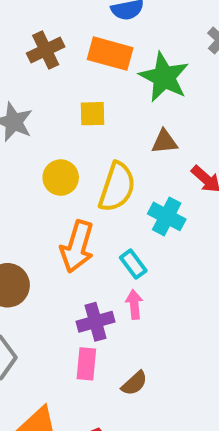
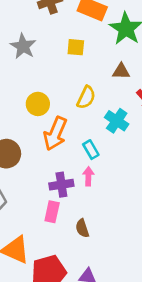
yellow circle: (61, 178) -> (38, 104), moved
yellow semicircle: (117, 187) -> (86, 97), size x0.7
brown semicircle: (134, 383) -> (82, 228), turned 108

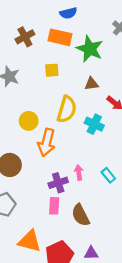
yellow semicircle: (86, 97) -> (67, 109), size x1.4
cyan rectangle: (91, 150) -> (108, 175), moved
brown semicircle: (82, 228) -> (81, 215), size x1.5

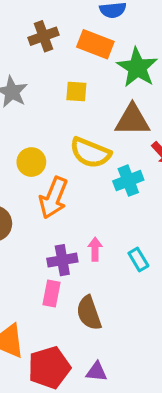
brown triangle: (91, 84) -> (132, 120), size x1.6
yellow semicircle: (67, 109) -> (90, 153), turned 88
cyan cross: (94, 124) -> (128, 181), turned 36

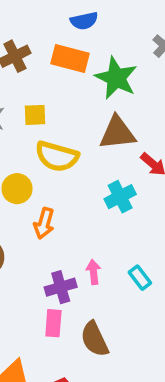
yellow square: (76, 91) -> (35, 115), moved
yellow semicircle: (90, 153) -> (57, 156), moved
orange arrow: (53, 198) -> (44, 223), size x0.7

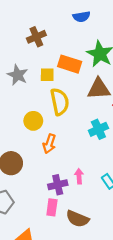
orange rectangle: (70, 59) -> (70, 64), moved
yellow semicircle: (57, 156) -> (60, 102), turned -120
brown semicircle: (95, 339) -> (77, 219), turned -45

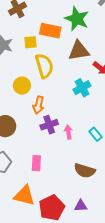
purple cross: (58, 185) -> (49, 125), moved
pink rectangle: (52, 207) -> (36, 163), moved
brown semicircle: (77, 219) -> (85, 171), moved

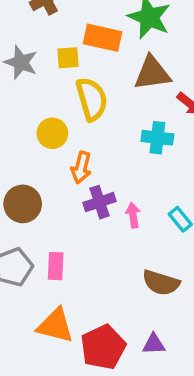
cyan cross: (82, 88) -> (157, 138), turned 36
pink rectangle: (36, 163) -> (56, 266), moved

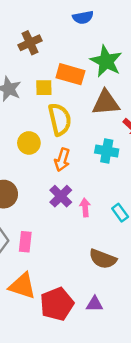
orange arrow: (81, 168) -> (62, 160), moved
purple cross: (100, 202) -> (61, 196), turned -30

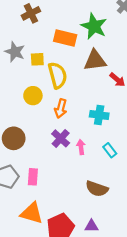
yellow square: (44, 88) -> (37, 59), moved
cyan cross: (107, 151) -> (99, 115), moved

